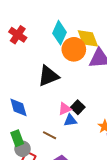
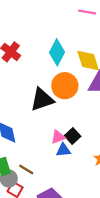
orange circle: (74, 49) -> (65, 86), moved
brown line: (50, 135) -> (26, 169), moved

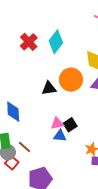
cyan diamond: (57, 52) -> (56, 42), moved
black triangle: (42, 100) -> (49, 88), size x0.7

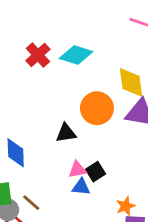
cyan diamond: (56, 42) -> (76, 55), turned 70
black triangle: (49, 88) -> (66, 133), moved

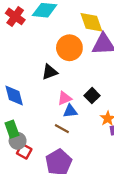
black square: (95, 172) -> (92, 96), moved
brown line: (31, 203) -> (62, 129), moved

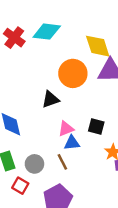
black square: (92, 96) -> (96, 127), turned -32
brown line: (62, 129) -> (62, 162), turned 32
gray circle: (18, 141) -> (34, 164), moved

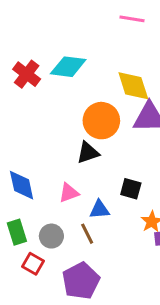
black triangle: (50, 99) -> (88, 153), moved
pink triangle: (66, 129) -> (69, 193), moved

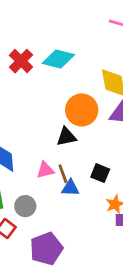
brown line: (87, 234) -> (63, 174), moved

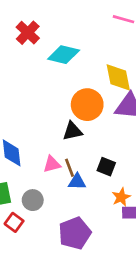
red cross: (21, 61) -> (28, 33), moved
purple pentagon: (46, 249) -> (75, 233), moved

